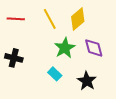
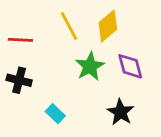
red line: (16, 19) -> (20, 40), moved
cyan rectangle: (55, 74) -> (55, 114), moved

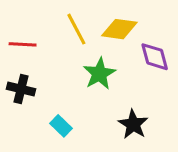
yellow diamond: (108, 26) -> (119, 29), turned 48
purple diamond: (130, 66) -> (155, 57), moved

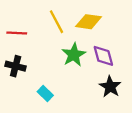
purple diamond: (155, 57) -> (103, 56), moved
black star: (133, 124) -> (110, 87), moved

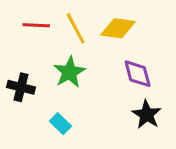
red line: (17, 33) -> (36, 25), moved
green star: (74, 55) -> (69, 72), moved

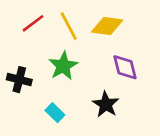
red line: (36, 25) -> (33, 23), turned -40
black star: (147, 115) -> (106, 104), moved

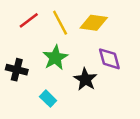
black star: (106, 104) -> (85, 79), moved

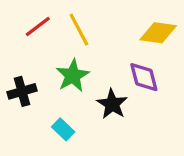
yellow diamond: (94, 23) -> (158, 33), moved
black cross: (17, 70) -> (22, 91), turned -30

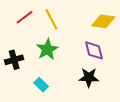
black star: (112, 104) -> (89, 77), moved, turned -30

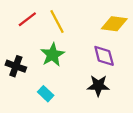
black cross: (14, 60) -> (16, 66), turned 36

